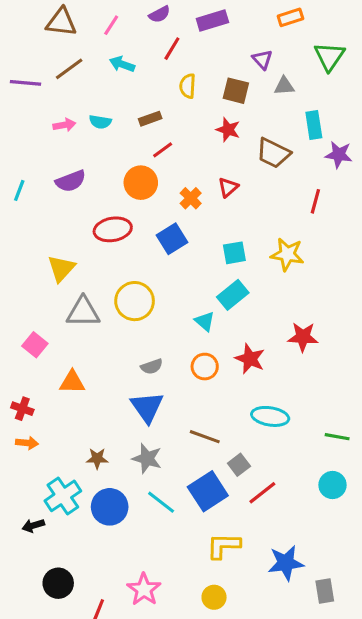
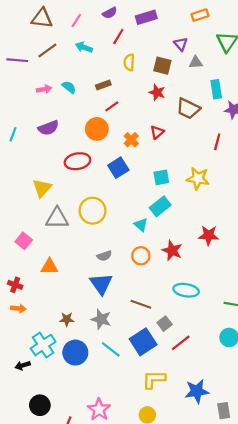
cyan semicircle: (100, 122) -> (69, 87), turned -152

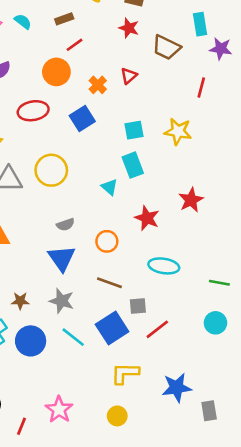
cyan rectangle: (160, 206) -> (133, 165), turned -72
red star: (209, 235) -> (191, 200), turned -30
orange circle: (141, 256) -> (107, 241), moved
gray square: (165, 324) -> (138, 306), turned 32

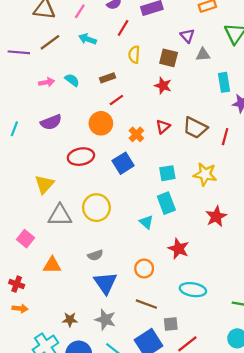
brown trapezoid: (166, 47) -> (195, 128), moved
red star: (191, 200) -> (216, 216), moved
gray semicircle: (65, 225) -> (95, 255), moved

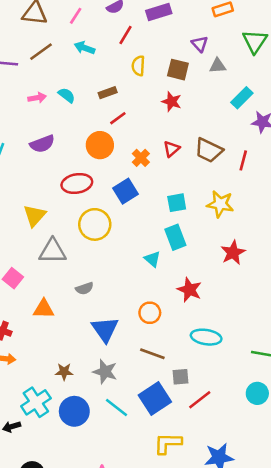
cyan rectangle: (224, 82) -> (242, 98), turned 54
yellow circle: (96, 208) -> (95, 224), moved
gray semicircle: (95, 255) -> (85, 288), moved

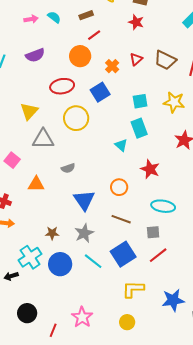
gray star: (105, 372) -> (84, 233), turned 30
gray square: (181, 377) -> (153, 232), moved

